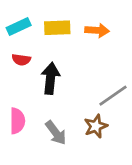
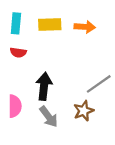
cyan rectangle: (19, 26) -> (16, 23), turned -60
black arrow: (51, 78) -> (44, 86), moved

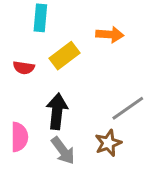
cyan rectangle: (16, 23) -> (40, 18), moved
yellow rectangle: (50, 24) -> (64, 56), moved, turned -35

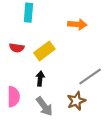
yellow rectangle: (64, 56) -> (44, 51), moved
black arrow: (57, 111) -> (40, 79), size x0.6

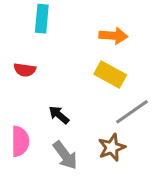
yellow rectangle: (44, 51) -> (110, 75), moved, turned 66
black arrow: (40, 79) -> (59, 115), turned -56

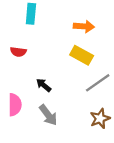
brown star: (112, 148) -> (100, 119), moved

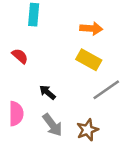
red semicircle: (18, 52) -> (20, 56), turned -147
brown star: (100, 119) -> (87, 130), moved

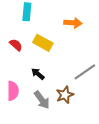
yellow rectangle: (89, 60) -> (43, 43), moved
brown star: (87, 130) -> (65, 95), moved

